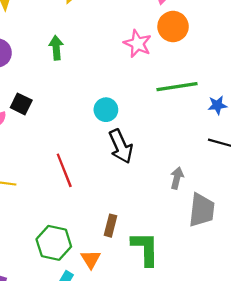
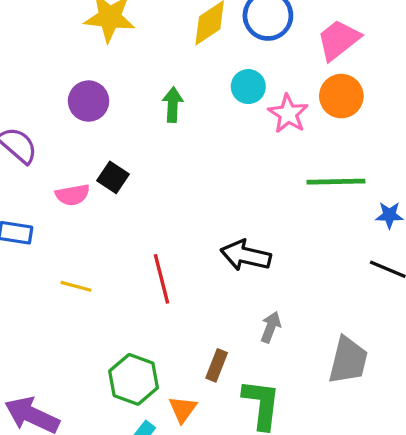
cyan circle: (106, 110) -> (248, 87), moved
black arrow: (121, 146) -> (246, 255), turned 120
gray arrow: (177, 178) -> (271, 327), moved

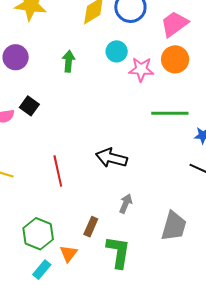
pink star: (288, 114) -> (141, 69), turned -30

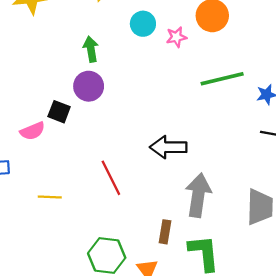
purple circle: (16, 57) -> (89, 86), moved
pink star: (141, 69) -> (176, 37), size x0.7
gray arrow: (126, 204) -> (198, 195), size x1.8

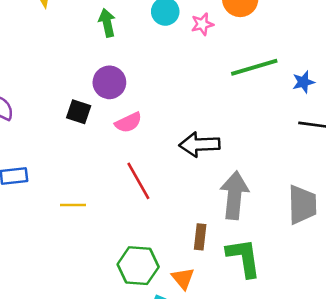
green arrow: (91, 49) -> (107, 23), moved
pink semicircle: (32, 131) -> (128, 123), moved

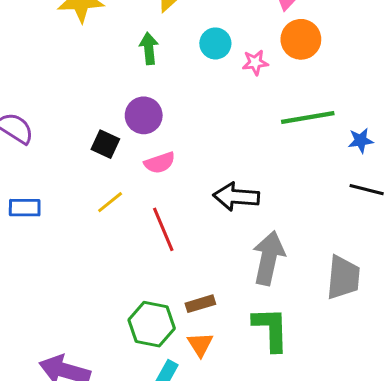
yellow line: (73, 205) -> (110, 202), moved, turned -45
brown rectangle: (200, 237) -> (200, 304), moved, turned 60

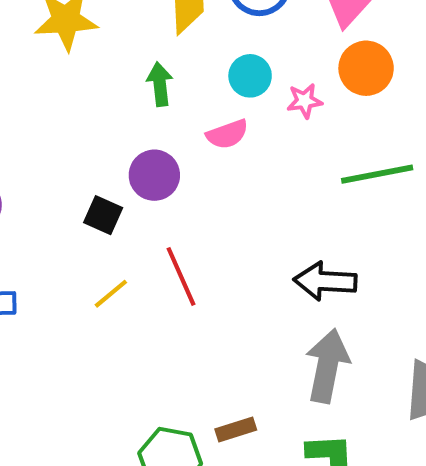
pink semicircle: (160, 163) -> (227, 134), moved
black arrow: (236, 197) -> (325, 281), moved
red line: (163, 229) -> (181, 276), moved

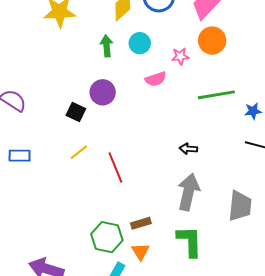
cyan circle: (250, 76) -> (140, 43), moved
pink semicircle: (227, 134) -> (156, 79), moved
red line: (181, 276) -> (115, 167), moved
black arrow: (325, 281) -> (188, 149), size x0.6

